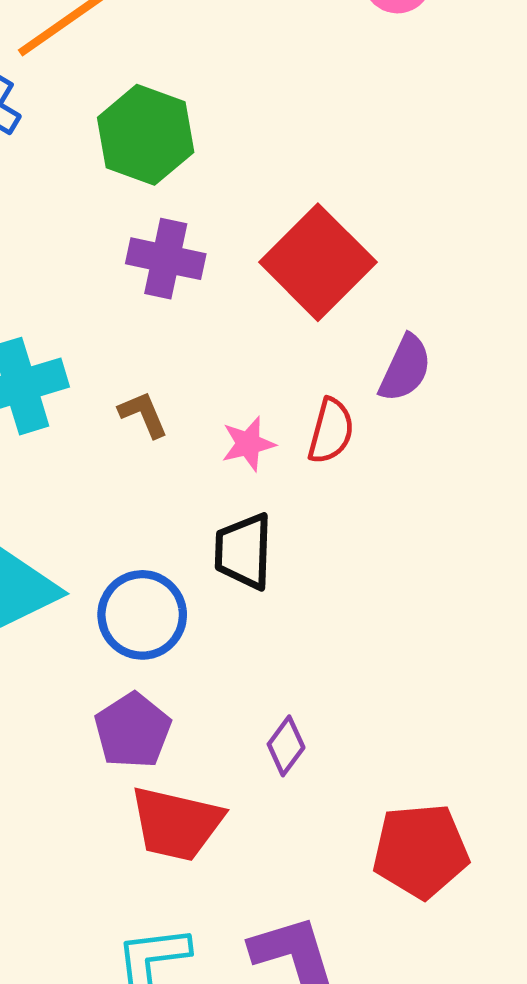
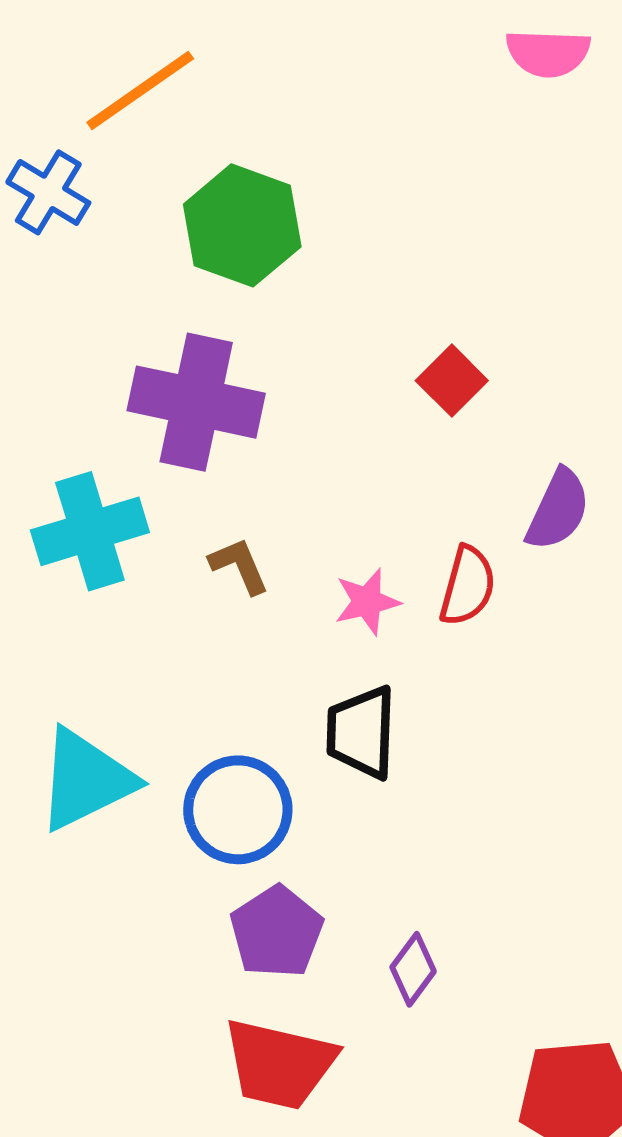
purple cross: (166, 259) -> (196, 402), moved, size x1.4
red square: (318, 262) -> (452, 381), size x0.5
purple pentagon: (133, 731) -> (277, 932), moved

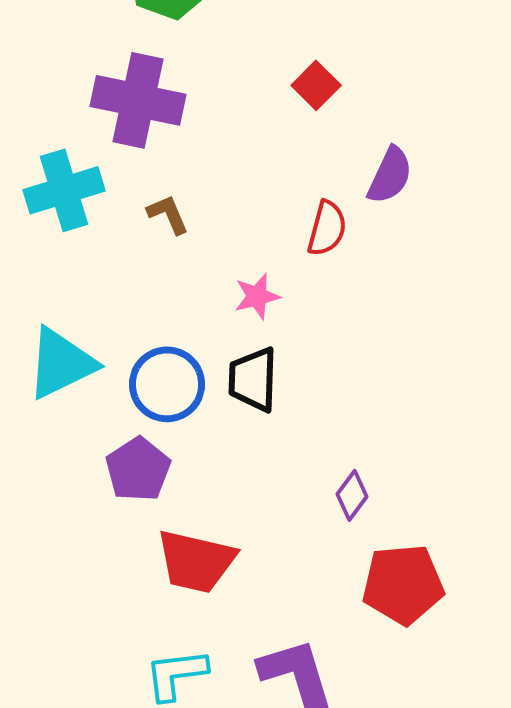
pink star: (367, 602) -> (257, 296), moved
black trapezoid: (361, 732) -> (253, 379), moved
purple pentagon: (277, 932) -> (138, 469), moved
purple diamond: (413, 969) -> (352, 495), moved

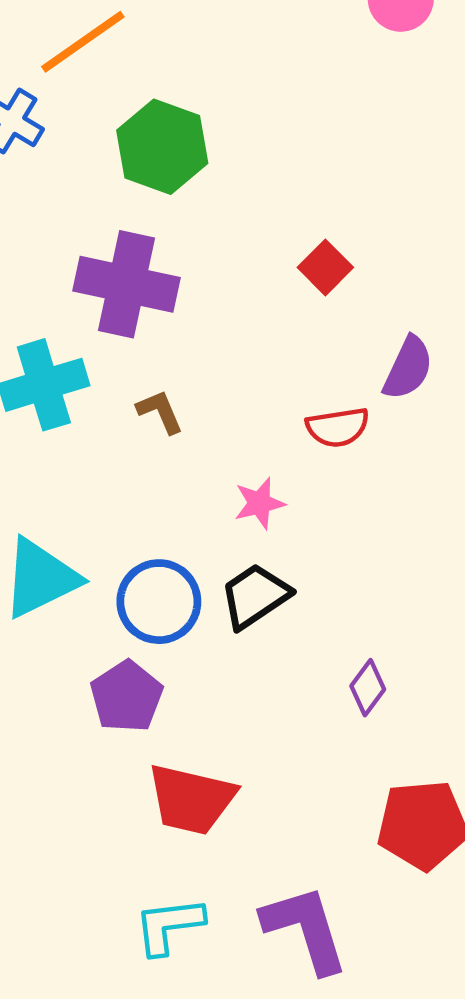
red semicircle: (327, 228) -> (338, 427), turned 66
black trapezoid: (253, 379) -> (255, 596), turned 54
purple diamond: (352, 495) -> (368, 688), moved

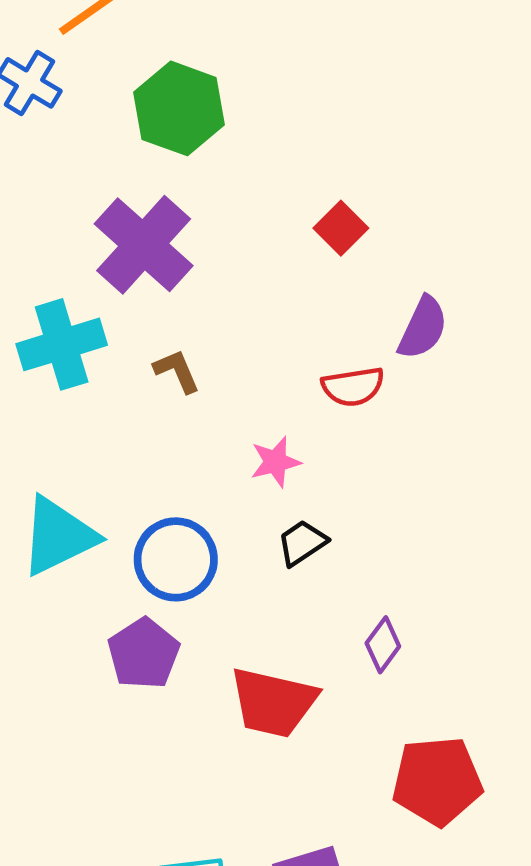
purple cross: (126, 284) -> (144, 245), turned 30
black trapezoid: (255, 596) -> (302, 543), moved, size x0.7
red trapezoid: (191, 799) -> (273, 702), moved

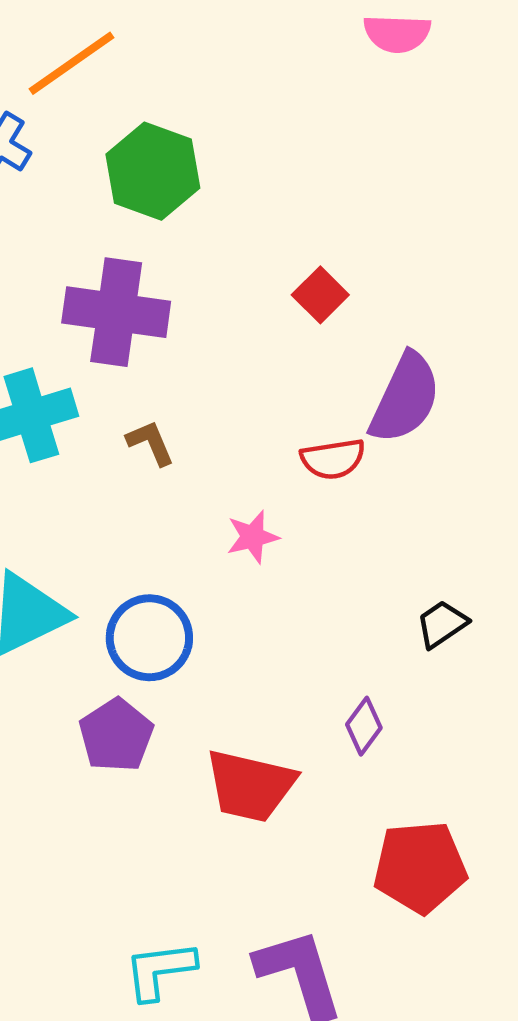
purple cross: (144, 245) -> (116, 312), turned -34
purple semicircle: (423, 328) -> (405, 398), size x1.4
black trapezoid: (302, 543) -> (442, 624), moved

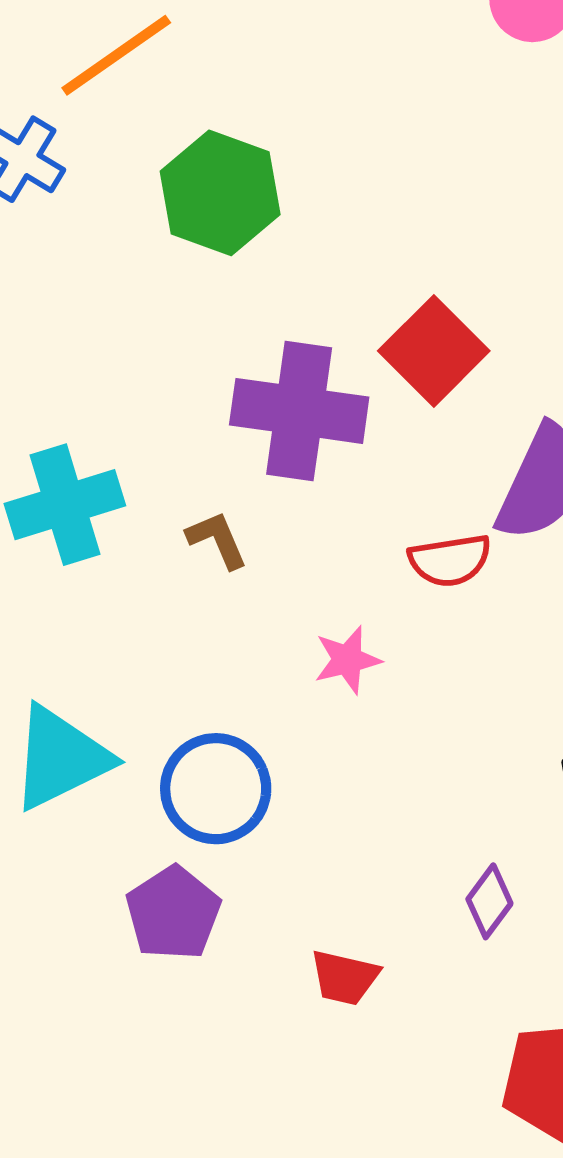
red square: (320, 295) -> (434, 351), size x1.5
purple cross: (116, 312) -> (299, 411), moved
red trapezoid: (250, 786) -> (345, 977), size x0.6

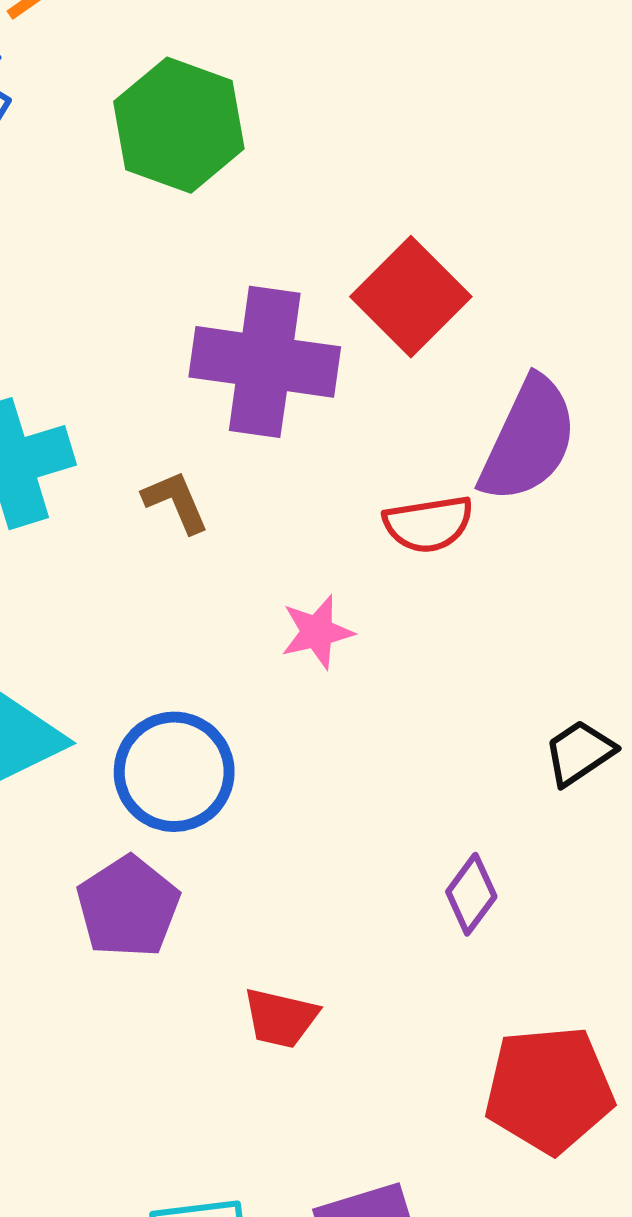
red trapezoid: (345, 977) -> (281, 1018), moved

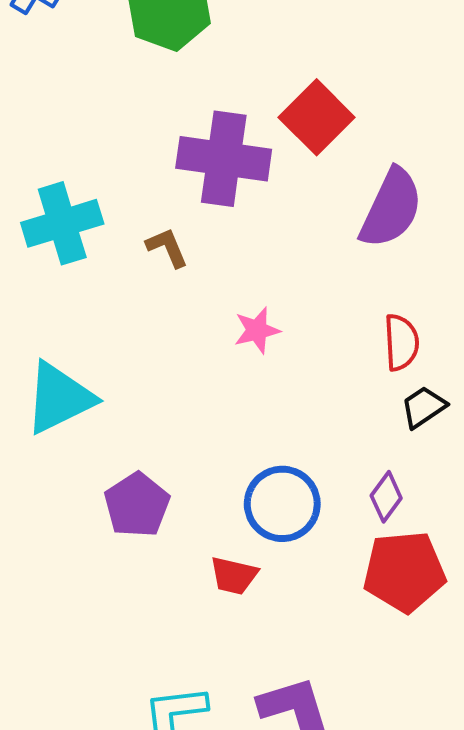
red semicircle: (428, 524) -> (401, 342), moved, turned -84
blue circle: (174, 772) -> (282, 504), moved
purple diamond: (471, 894) -> (386, 497), moved
red pentagon: (549, 1090) -> (404, 572), moved

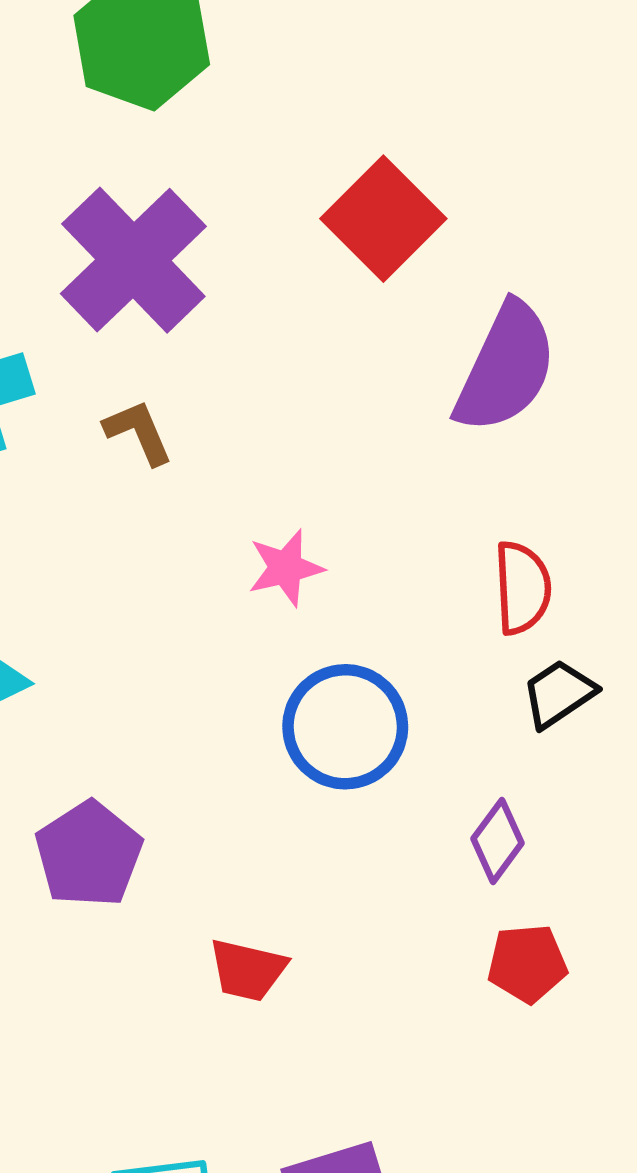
purple cross: (224, 159) -> (133, 260), moved, turned 38
blue circle: (282, 504) -> (345, 727), moved
red pentagon: (404, 572) -> (527, 963), size x0.6

